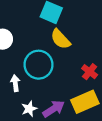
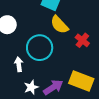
red cross: (90, 72) -> (82, 40), moved
yellow rectangle: (85, 102) -> (81, 81), turned 45

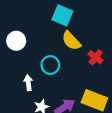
cyan circle: (40, 48) -> (50, 65), size x0.7

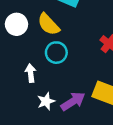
yellow semicircle: (71, 41) -> (49, 24), moved

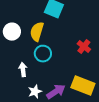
yellow semicircle: (49, 24) -> (37, 32), turned 60

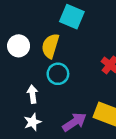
white star: (35, 92) -> (33, 122), moved

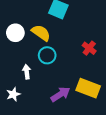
yellow semicircle: (50, 46) -> (41, 33), turned 108
white star: (33, 122) -> (13, 94), moved

